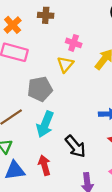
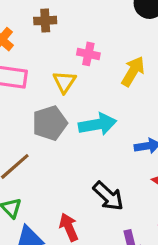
yellow triangle: (65, 64) -> (64, 82), moved
cyan arrow: (45, 124) -> (97, 124), moved, turned -115

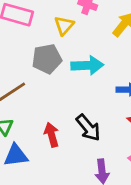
red arrow: (69, 227) -> (52, 135), moved

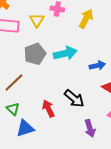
yellow triangle: (64, 25) -> (37, 20), moved

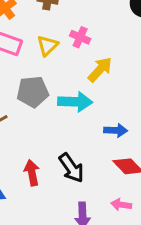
yellow arrow: (86, 19) -> (100, 70), moved

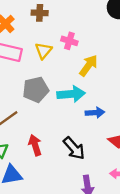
blue arrow: (116, 130) -> (95, 113), moved
red arrow: (32, 173) -> (35, 145), moved

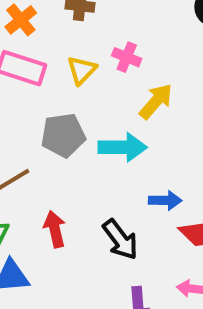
blue arrow: (95, 113) -> (165, 200), moved

